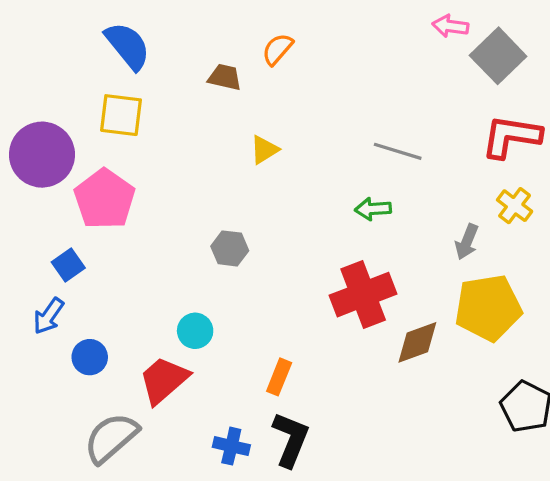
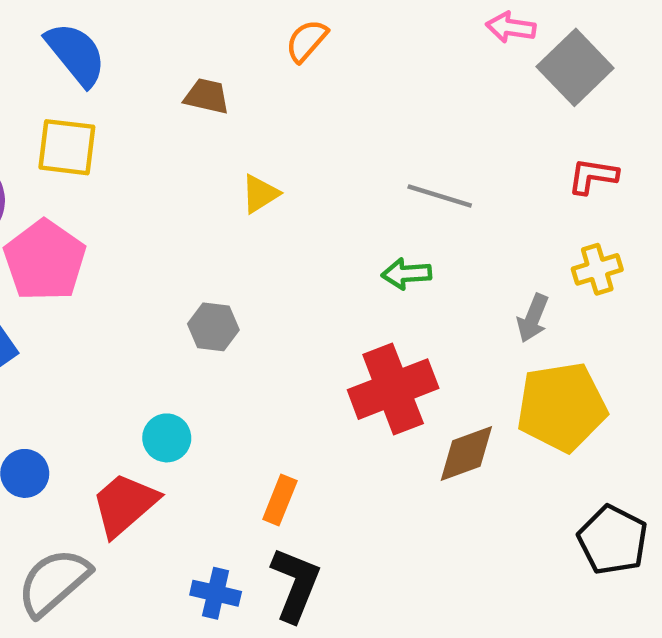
orange semicircle: (277, 49) -> (307, 41), moved
red L-shape: (511, 136) -> (593, 176), size x0.6
yellow cross: (515, 206) -> (597, 269), turned 36

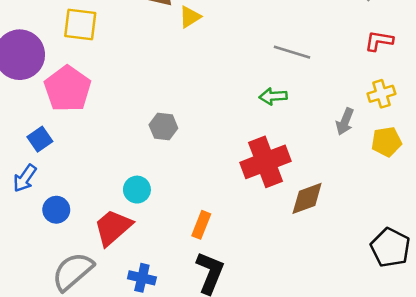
yellow triangle: (260, 194) -> (190, 17), moved
yellow pentagon: (562, 407) -> (387, 142), moved, size x0.6
blue cross: (216, 593) -> (142, 278), moved

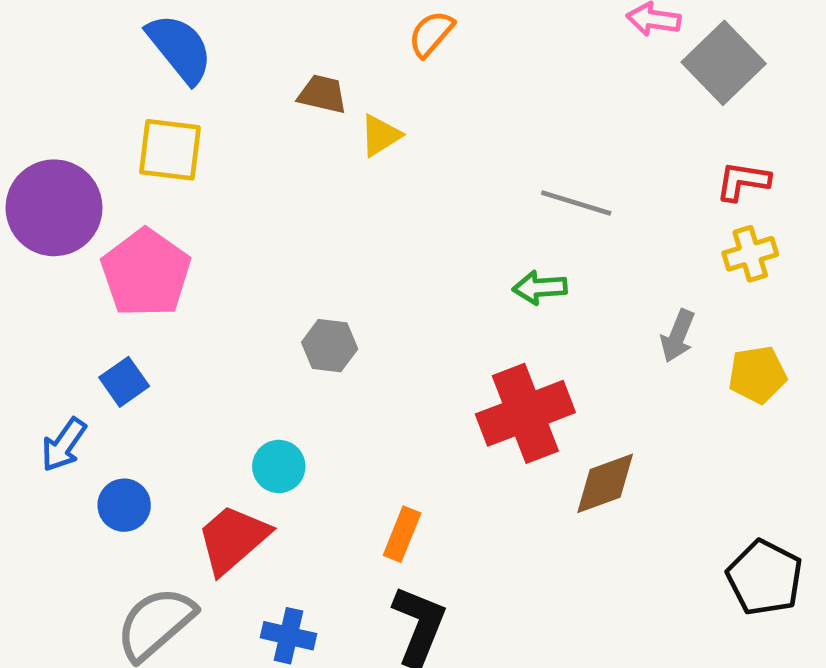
yellow cross: (381, 94) -> (750, 254), moved
blue square: (40, 139) -> (124, 382), moved

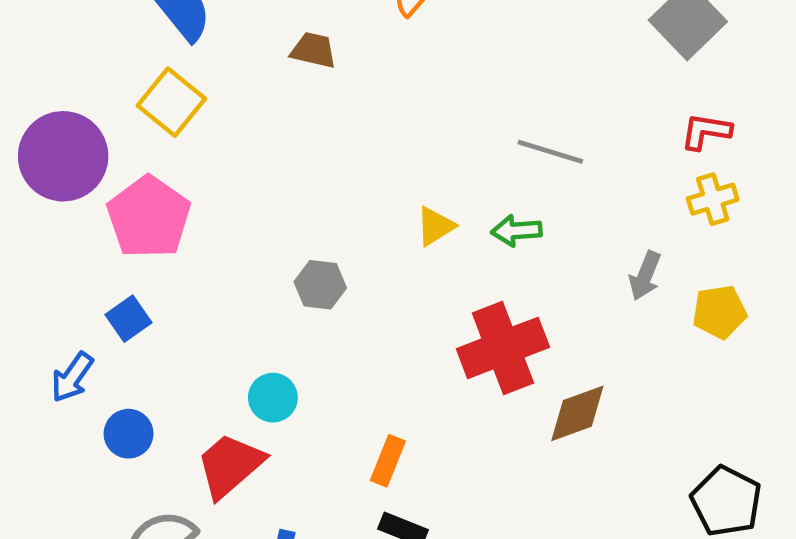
yellow triangle: (380, 135) -> (435, 226), moved
yellow square: (170, 150) -> (171, 102), turned 32

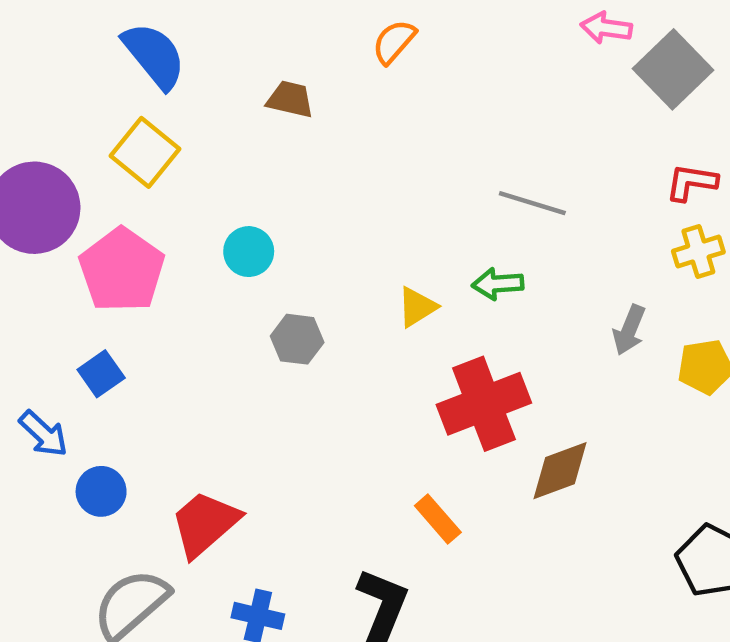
yellow triangle: (435, 226) -> (417, 307), moved
blue arrow: (72, 377) -> (43, 434), turned -82
cyan circle: (273, 398) -> (249, 252), moved
orange rectangle: (388, 461) -> (438, 519), moved, turned -63

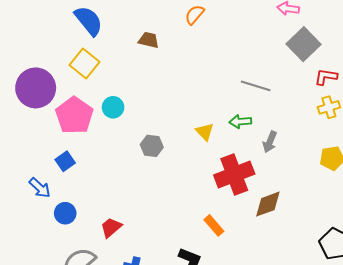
gray square: (673, 69) -> (303, 44), moved
cyan circle: (249, 252) -> (113, 107), moved
yellow triangle: (417, 307) -> (205, 132), turned -42
gray arrow: (629, 330) -> (270, 142), moved
red trapezoid: (205, 524) -> (111, 227), size x0.7

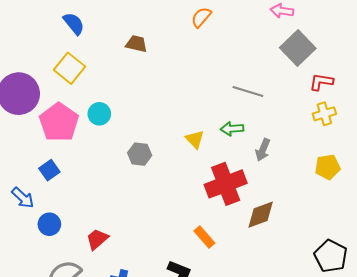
orange semicircle: (195, 15) -> (201, 17), moved
blue semicircle: (89, 21) -> (74, 24), size x0.7

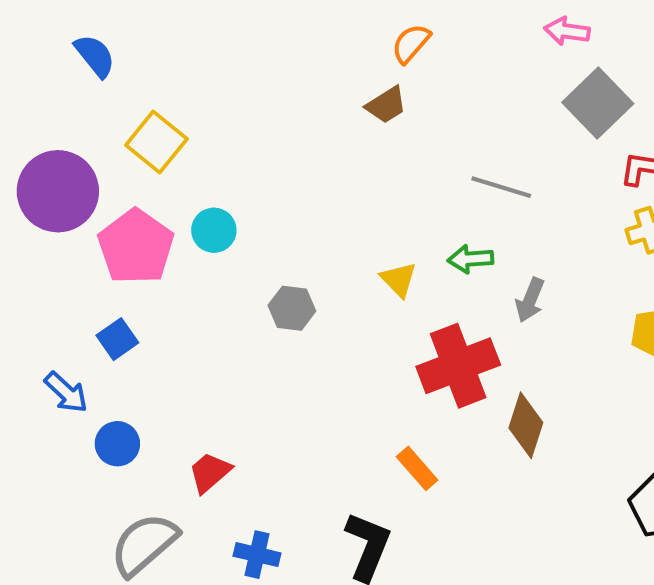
blue semicircle: (74, 24) -> (95, 56), moved
brown trapezoid: (136, 44) -> (386, 105), moved, turned 135
brown diamond: (261, 215) -> (526, 425), turned -52

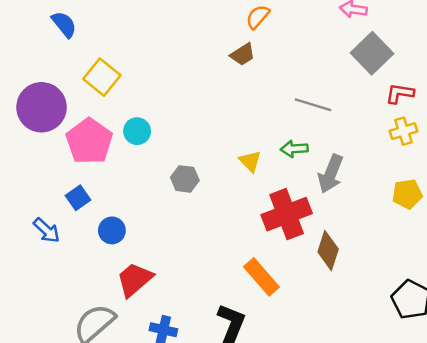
gray arrow: (530, 300) -> (331, 174), size x1.4
blue circle: (117, 444) -> (112, 230), moved
orange rectangle: (417, 468) -> (261, 277), size x1.4
red trapezoid: (210, 472) -> (135, 279), size x1.4

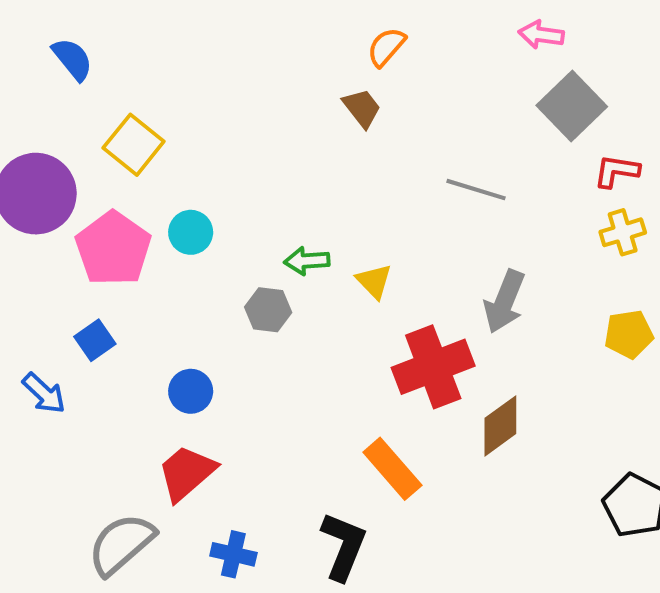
brown trapezoid: (243, 54) -> (362, 108), turned -96
green arrow: (294, 149) -> (307, 261), moved
blue circle: (112, 230) -> (191, 391), moved
brown diamond: (328, 251) -> (500, 426), turned 36

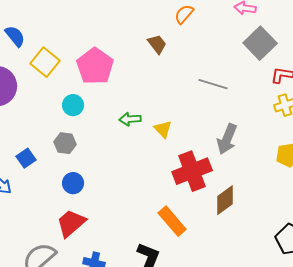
orange semicircle: (386, 47) -> (184, 14), moved
blue semicircle: (72, 59) -> (15, 36), moved
pink pentagon: (113, 249) -> (95, 66), moved
gray hexagon: (268, 310) -> (65, 143), moved

